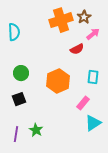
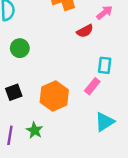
green circle: (21, 73) -> (20, 48), moved
orange hexagon: (58, 81) -> (54, 96), moved
pink rectangle: (83, 103) -> (92, 86), moved

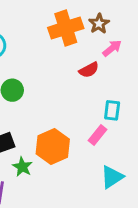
green star: (35, 130) -> (22, 167), moved

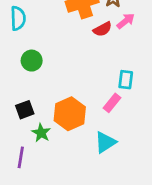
red semicircle: (89, 70) -> (102, 29), moved
cyan triangle: (112, 177) -> (105, 142), moved

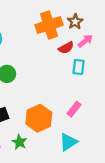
cyan rectangle: (126, 80) -> (79, 67), moved
green star: (41, 133) -> (19, 142), moved

